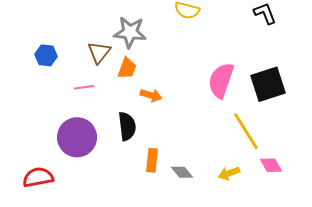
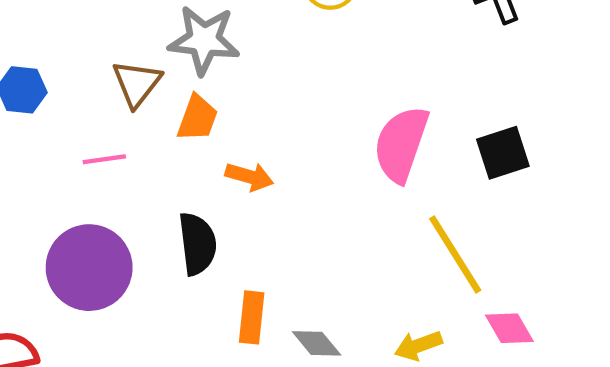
black square: (268, 84) -> (503, 153), size x0.7

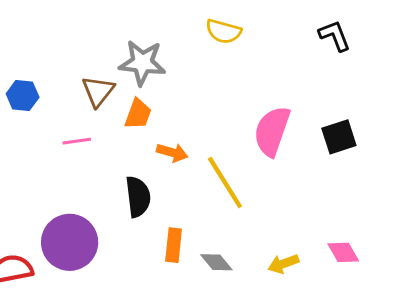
yellow line: (455, 255) -> (225, 182), moved
purple circle: (89, 268) -> (70, 242), moved

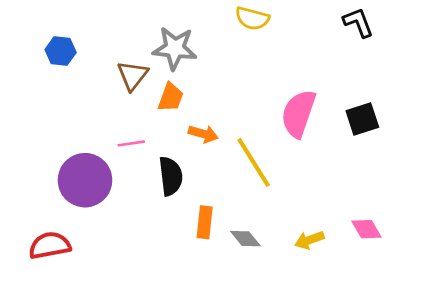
blue hexagon: (23, 95) -> (61, 51), moved
pink line: (77, 141) -> (131, 143), moved
purple circle: (70, 242) -> (85, 180), moved

